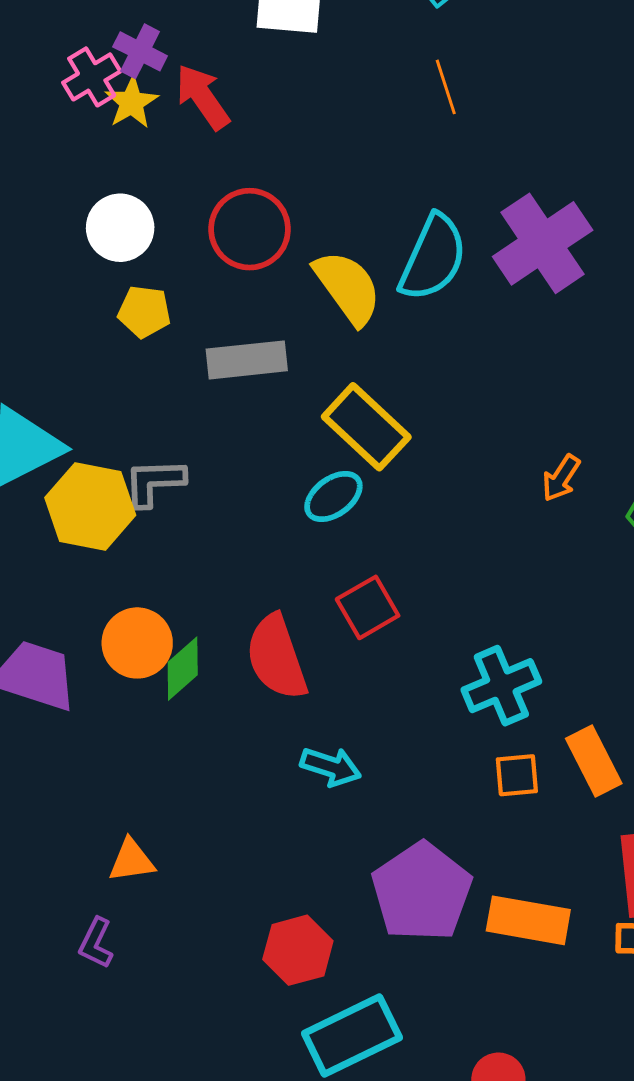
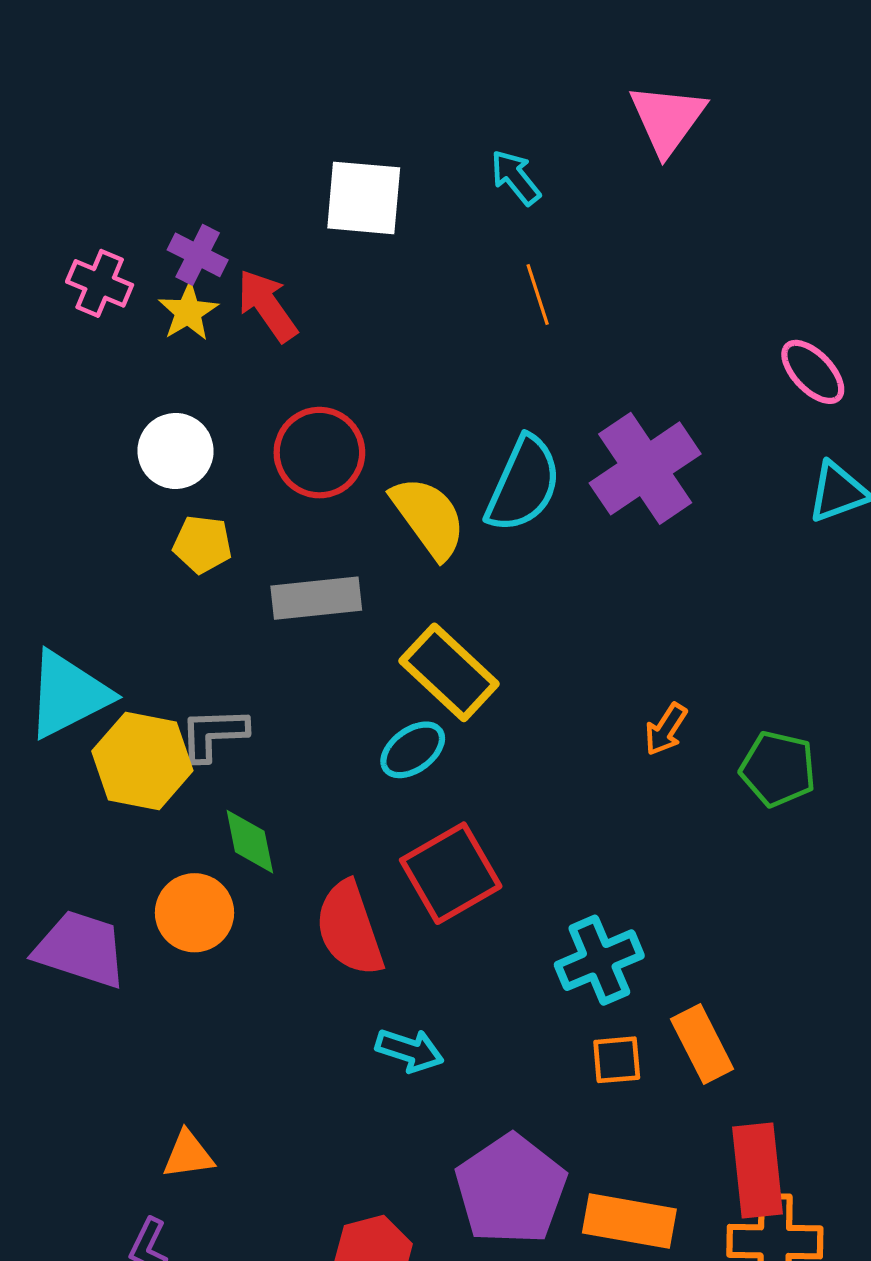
pink cross: (92, 77) -> (100, 283), moved, turned -36
red square: (368, 607) -> (451, 873), size x1.4
green diamond: (183, 669) -> (250, 842), moved, turned -60

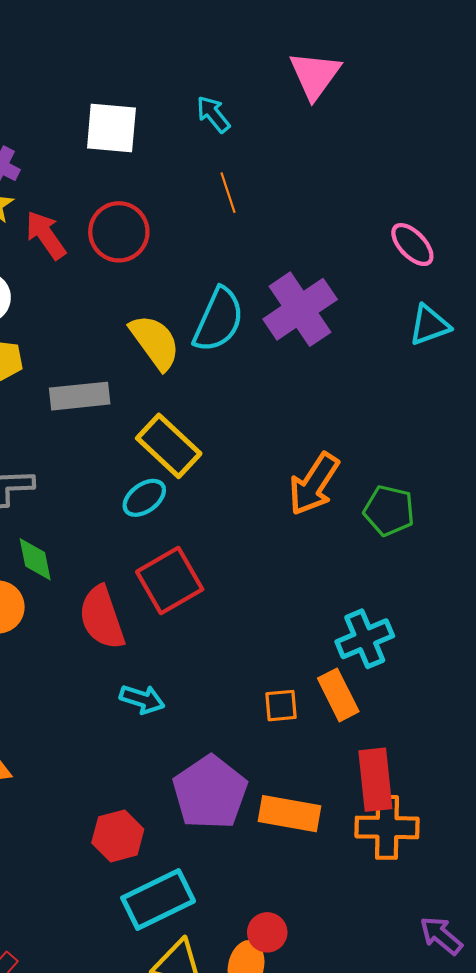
red arrow: (267, 306) -> (46, 235), moved
red circle: (319, 453) -> (119, 232), moved
orange arrow: (666, 729) -> (314, 484), size x1.8
cyan cross: (599, 960) -> (365, 639), moved

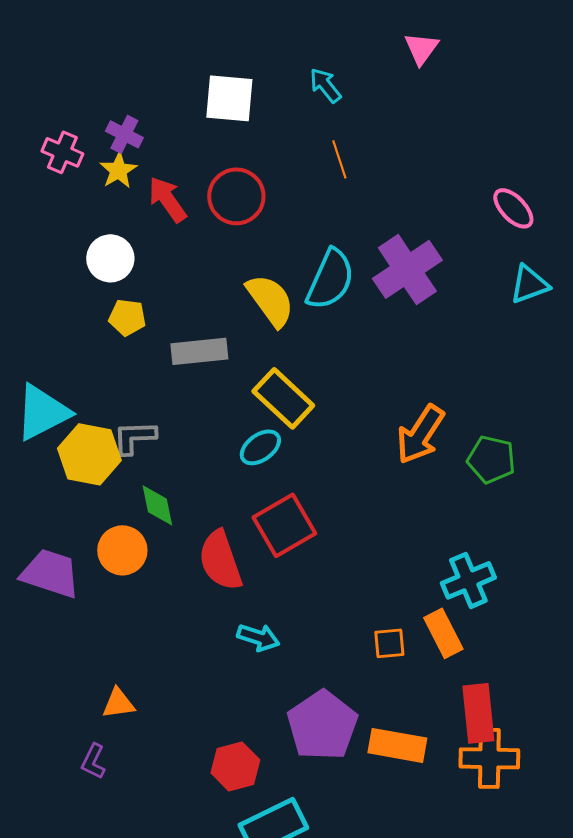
pink triangle: (315, 75) -> (421, 48), size x0.7

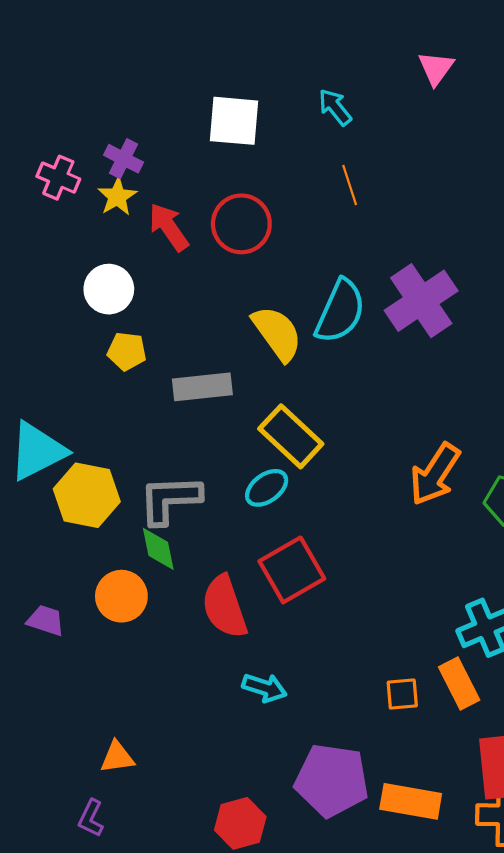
gray L-shape: (134, 437) -> (170, 499), moved, size x1.4
purple trapezoid: (50, 573) -> (46, 620), size x0.6
purple pentagon: (322, 725) -> (332, 780), turned -30

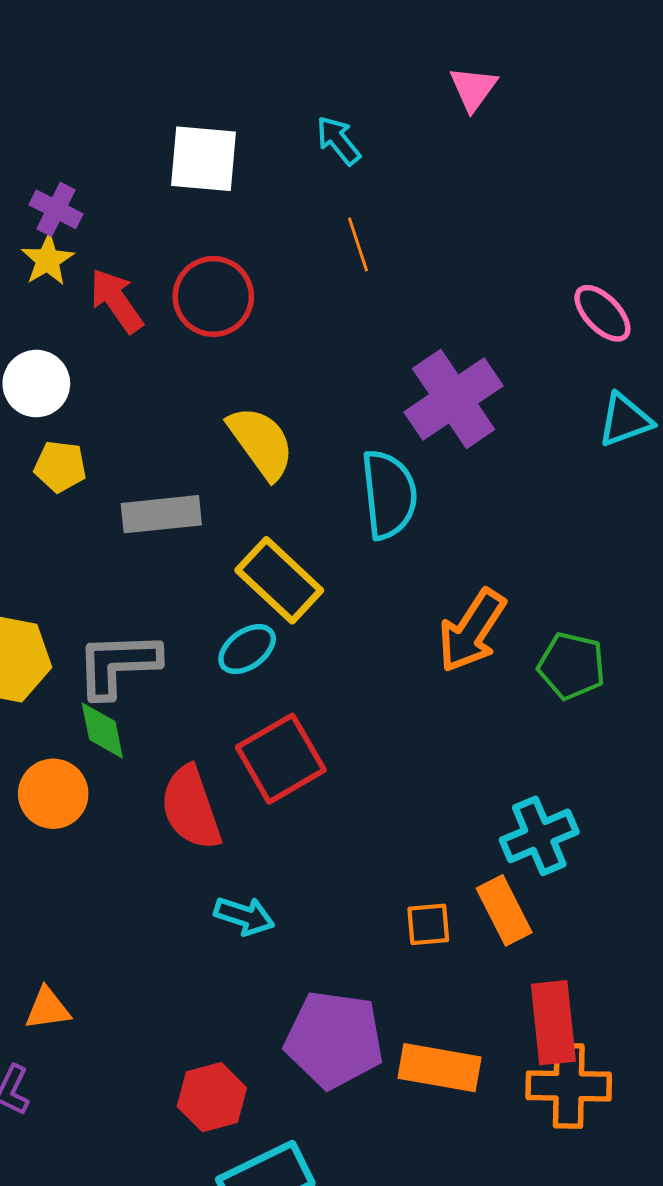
cyan semicircle: (340, 311) -> (389, 495), moved, turned -30

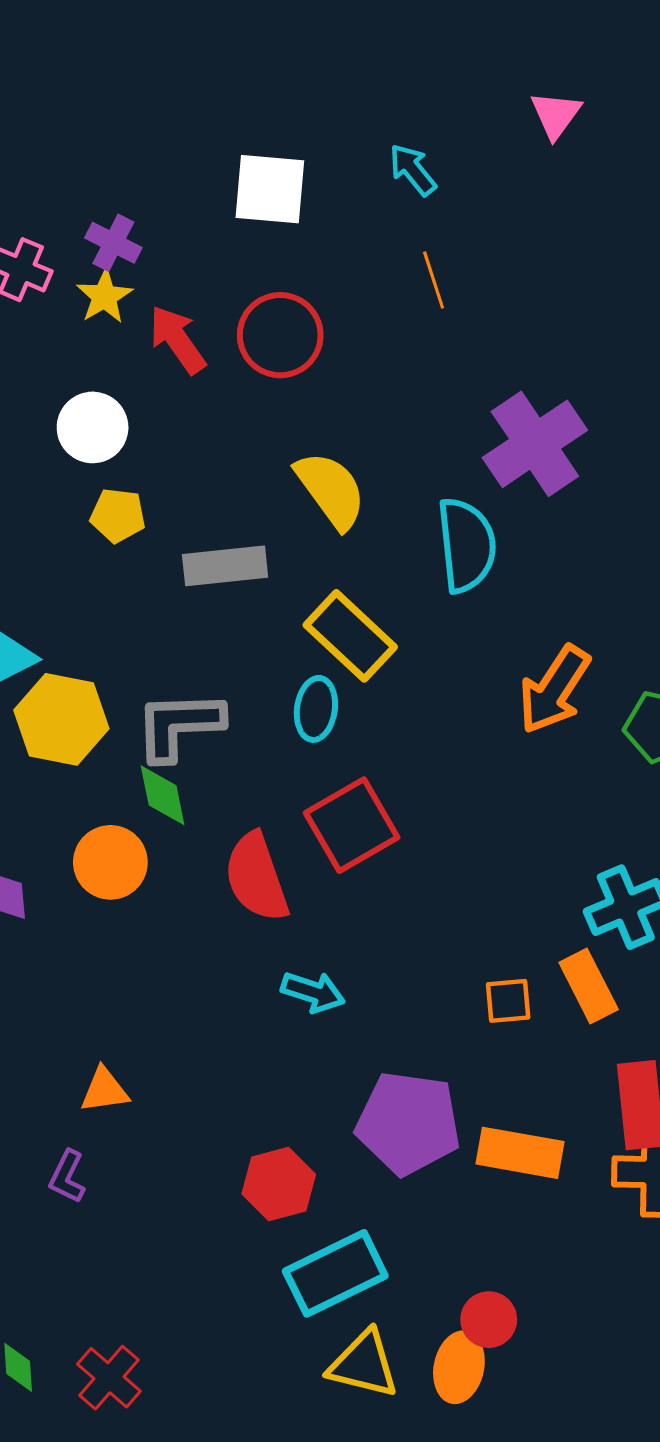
cyan ellipse: (247, 649) -> (316, 709), turned -46

